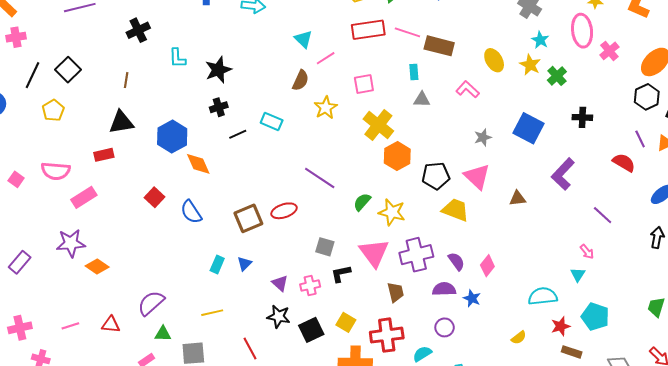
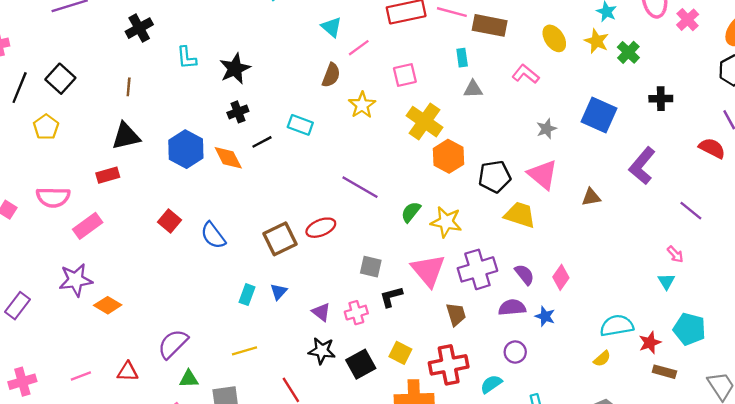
orange diamond: (198, 164) -> (228, 158), moved
cyan semicircle: (543, 296) -> (617, 326), moved

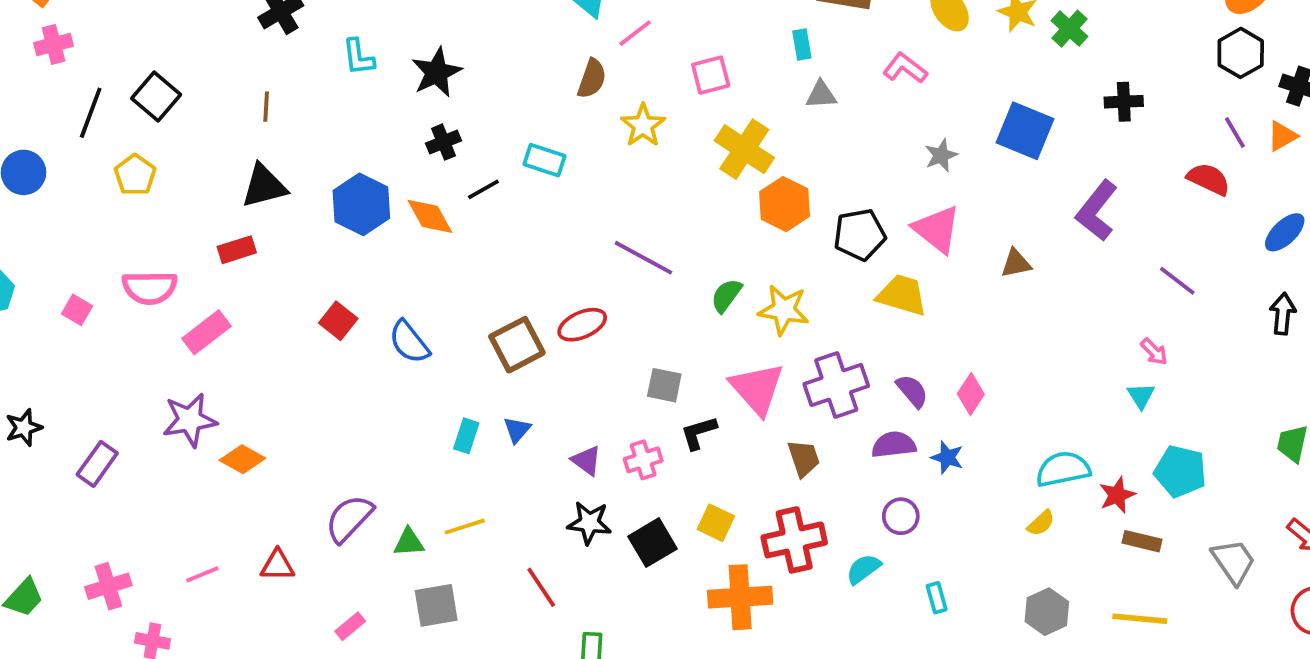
green triangle: (189, 379) -> (409, 542), moved

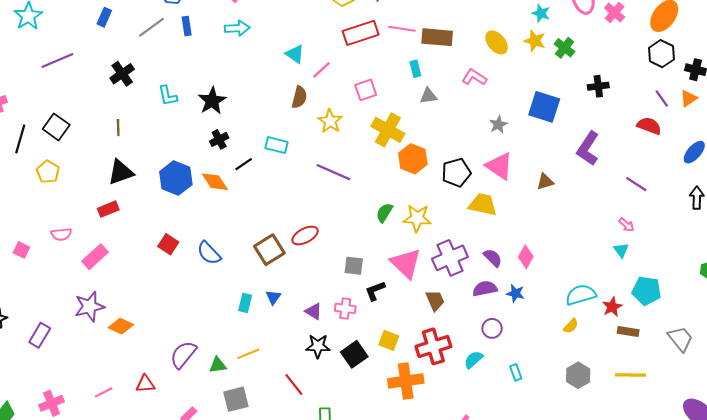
purple line: (643, 258) -> (333, 172), moved
pink semicircle: (150, 288) -> (61, 234), size x0.7
pink cross: (643, 460) -> (345, 308), turned 30

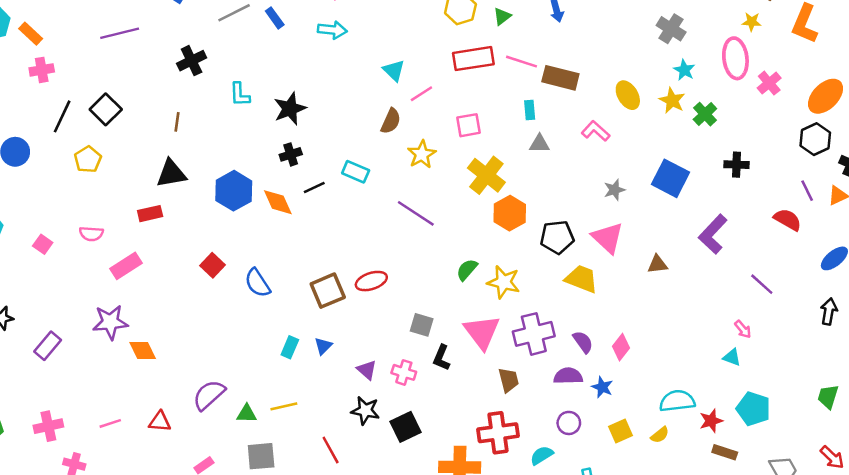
blue rectangle: (187, 26) -> (275, 18), turned -36
cyan triangle: (621, 250) -> (732, 357), turned -42
black L-shape: (375, 291) -> (441, 358), turned -55
orange diamond: (121, 326) -> (143, 350), turned 30
yellow square: (389, 340) -> (620, 431), moved, turned 36

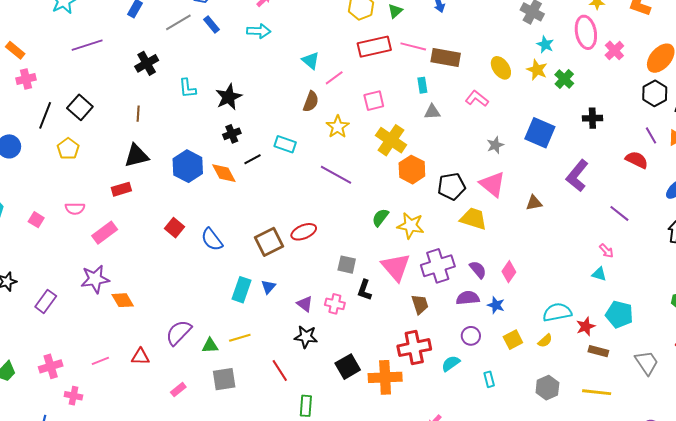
cyan rectangle: (290, 347) -> (241, 290), size x1.4
black square: (406, 427) -> (348, 367), moved

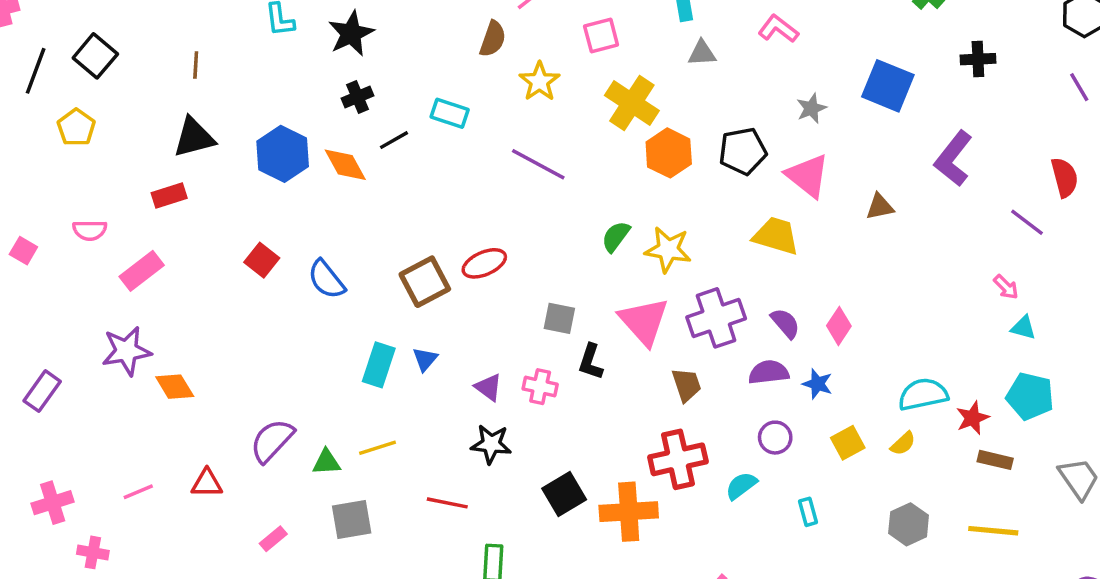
red semicircle: (637, 160) -> (1065, 177), moved, turned 50
black pentagon: (451, 186) -> (743, 151), moved
cyan triangle: (599, 274) -> (1023, 328), moved
red line: (280, 371) -> (447, 503), turned -45

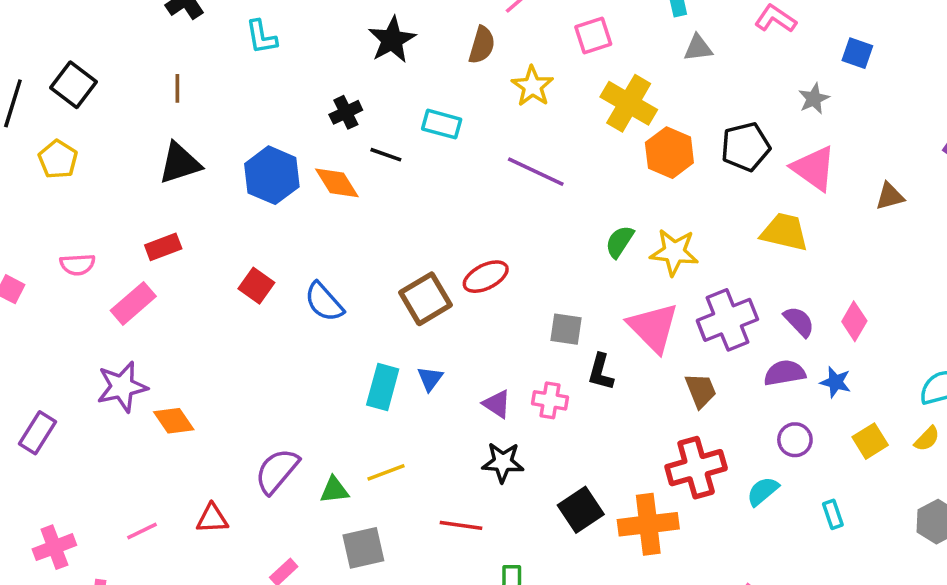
black star: (351, 34) -> (392, 40), moved
blue square: (888, 86) -> (857, 53), moved, size x0.6
black line: (394, 140) -> (386, 155), turned 52
red rectangle: (169, 195) -> (163, 247), moved

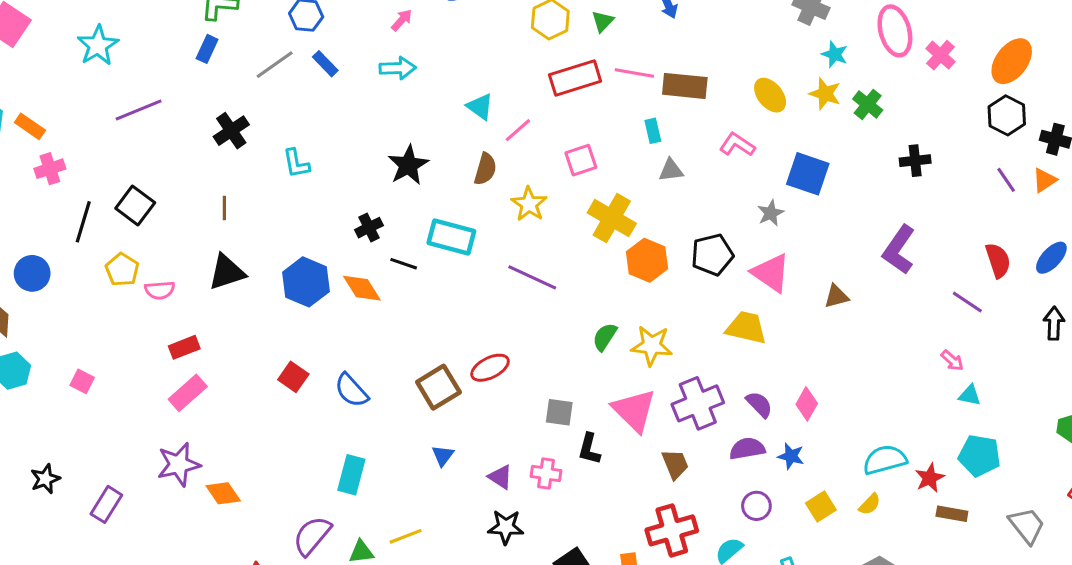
blue square: (857, 53) -> (808, 174), size x1.6
cyan rectangle: (442, 124) -> (451, 237), size x1.4
red rectangle: (163, 247) -> (184, 347), moved
pink semicircle: (78, 265) -> (160, 290), moved
cyan rectangle: (383, 387) -> (351, 475), moved

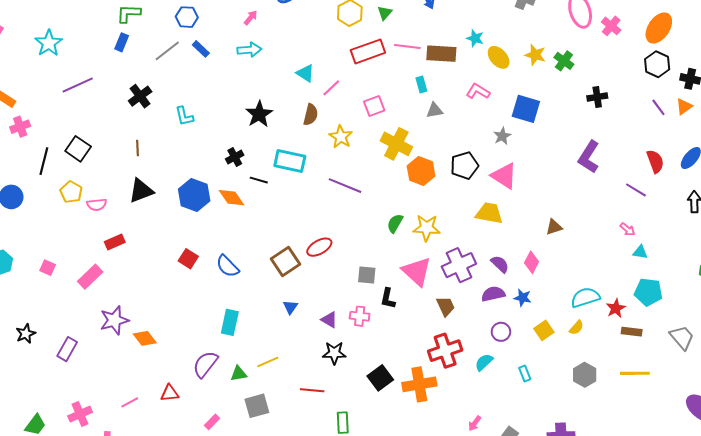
cyan star: (835, 54) -> (475, 38), moved
brown triangle: (836, 296) -> (554, 227), moved
pink rectangle: (188, 393) -> (90, 277), moved

